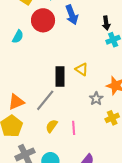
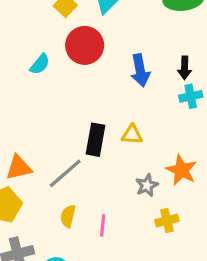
blue arrow: (72, 15) -> (140, 70), moved
yellow triangle: (82, 69) -> (132, 135), turned -40
yellow semicircle: (52, 126) -> (68, 216), turned -32

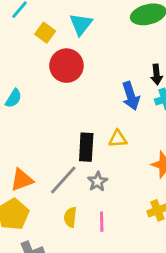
cyan semicircle: (40, 64) -> (13, 98), moved
blue arrow: (140, 70) -> (131, 96), moved
gray star: (147, 185) -> (98, 182), moved

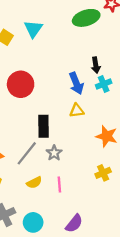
red circle: (66, 66) -> (21, 84), moved
yellow triangle: (118, 139) -> (77, 111), moved
yellow semicircle: (70, 217) -> (34, 183), turned -119

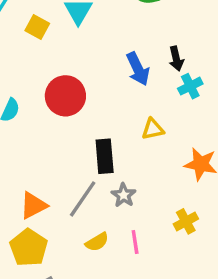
blue arrow: (76, 83) -> (138, 69), moved
yellow cross: (103, 173) -> (186, 221), moved

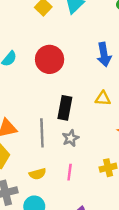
gray line: (83, 199) -> (42, 133), turned -52
yellow semicircle: (97, 242) -> (38, 174), moved

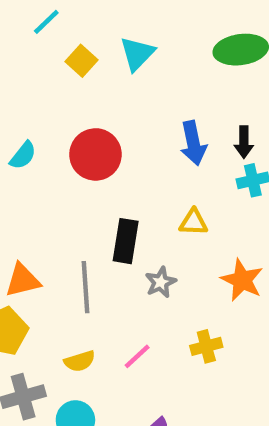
gray star: (71, 138) -> (161, 282), moved
pink line: (70, 172) -> (137, 356), turned 42

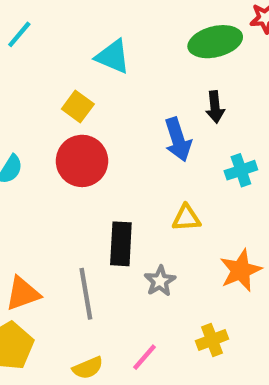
cyan triangle: (137, 54) -> (113, 57), turned -45
yellow square: (82, 61) -> (78, 106), moved
black arrow: (244, 142) -> (215, 107), moved
orange star: (242, 280) -> (241, 270), turned 30

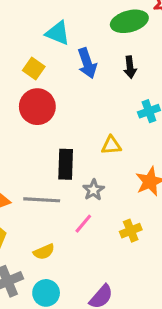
blue arrow: (178, 139) -> (87, 63), moved
gray line: (86, 294) -> (42, 200), turned -76
pink line: (144, 357) -> (83, 224), moved

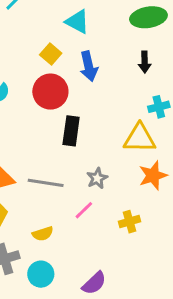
blue arrow: (87, 63) -> (89, 66), moved
yellow triangle: (111, 145) -> (140, 138), moved, size x1.6
black rectangle: (66, 164) -> (71, 131), moved

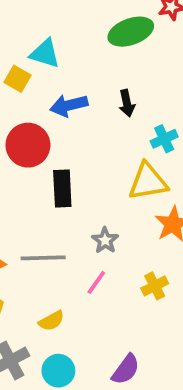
yellow square: (51, 54) -> (17, 79), moved
black arrow: (145, 62) -> (127, 103), moved
blue arrow: (89, 66) -> (69, 105), turned 100

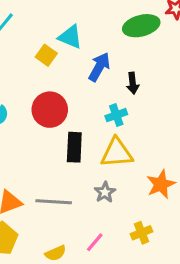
blue arrow: (69, 105) -> (99, 67), moved, turned 128
cyan cross: (164, 139) -> (116, 115), moved
yellow triangle: (148, 182) -> (117, 153), moved
pink line: (96, 282) -> (95, 242), moved

